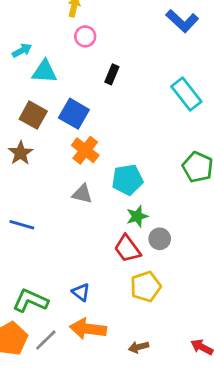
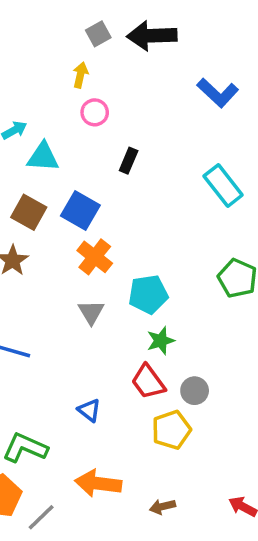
gray triangle: (82, 194) -> (91, 312), turned 45
gray circle: (160, 239) -> (195, 391), moved
blue triangle: (81, 292) -> (89, 410), moved
gray line: (46, 340) -> (41, 517), moved

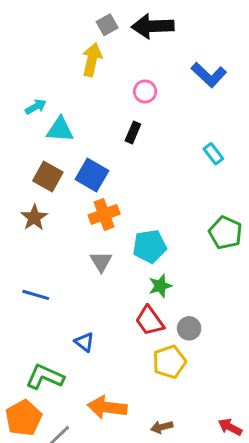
yellow arrow: (80, 75) -> (92, 60), size x1.5
pink circle: (95, 112) -> (145, 92), moved
cyan rectangle: (223, 186) -> (213, 154), size x0.6
orange cross: (95, 257) -> (104, 214), turned 32
blue triangle: (89, 410) -> (84, 342), moved

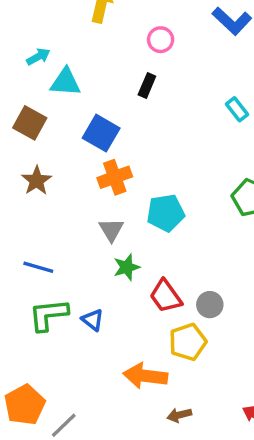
brown square: (48, 177) -> (30, 123), moved
green star: (160, 286) -> (127, 267), moved
green L-shape: (45, 377) -> (48, 315), moved, turned -30
orange arrow: (107, 407) -> (145, 376), moved

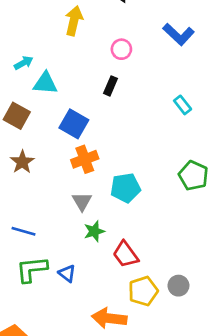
gray circle: (210, 305) -> (178, 286), moved

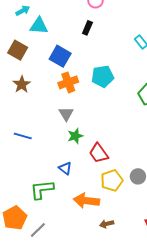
cyan pentagon: (125, 188) -> (103, 76), moved
green L-shape: (32, 269) -> (42, 190), moved
blue triangle: (67, 273) -> (65, 168), moved

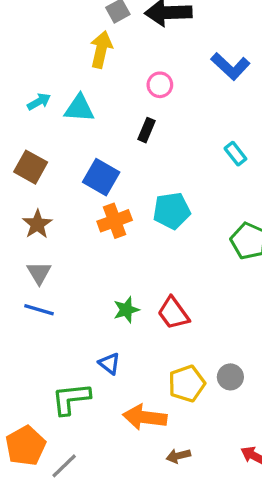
cyan triangle: (39, 26) -> (79, 108), moved
gray triangle: (66, 114) -> (39, 273), moved
red trapezoid: (99, 153) -> (173, 313), moved

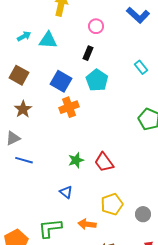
cyan pentagon: (172, 211) -> (97, 80), moved, turned -30
gray triangle: (39, 273) -> (13, 138), moved, turned 35
gray circle: (230, 377) -> (143, 214), moved
green L-shape: (71, 399) -> (50, 228), moved
orange arrow: (145, 417) -> (87, 224), size x0.7

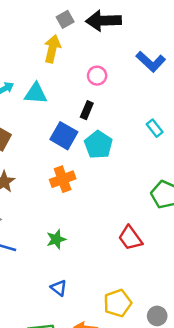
blue square: (61, 81) -> (64, 136), moved
green star: (76, 160) -> (56, 239), moved
red trapezoid: (104, 162) -> (130, 238), moved

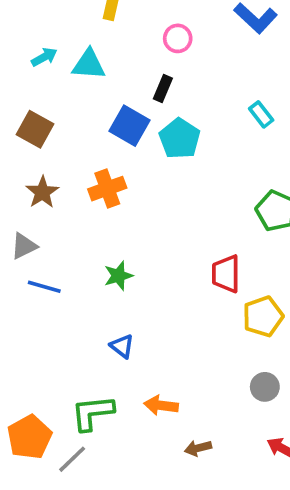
orange cross: (63, 179) -> (107, 189), moved
red trapezoid: (130, 238) -> (226, 274), turned 36
yellow pentagon: (118, 303) -> (263, 316), moved

